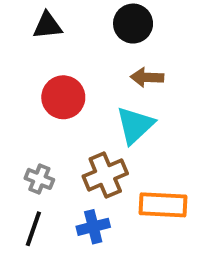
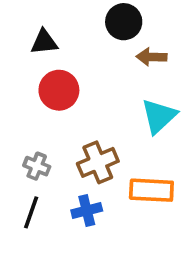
black triangle: (47, 26) -> (44, 42), moved
brown arrow: (147, 77) -> (151, 57), moved
cyan triangle: (135, 125) -> (159, 116), moved

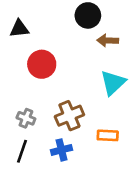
black triangle: (44, 42) -> (19, 29), moved
orange rectangle: (151, 190) -> (108, 135), size x0.7

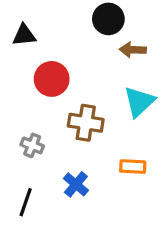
brown cross: (69, 116) -> (86, 123), moved, turned 32
blue cross: (62, 150) -> (76, 184), turned -36
black line: (22, 151) -> (26, 202), moved

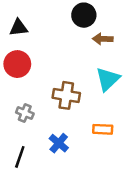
red circle: (52, 79) -> (17, 64), moved

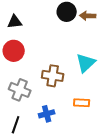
brown arrow: (103, 39) -> (88, 16), moved
gray cross: (25, 113) -> (20, 90), size x1.5
blue cross: (59, 143) -> (47, 114), turned 35

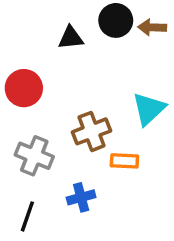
black triangle: (15, 22) -> (71, 38), moved
brown cross: (53, 76) -> (91, 131), turned -30
orange rectangle: (82, 103) -> (124, 161), moved

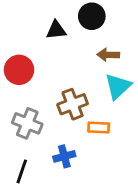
brown arrow: (152, 27) -> (108, 55), moved

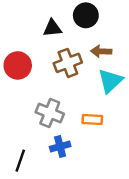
brown cross: (73, 104) -> (68, 63), moved
gray cross: (27, 123) -> (50, 113), moved

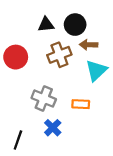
black circle: (86, 15) -> (75, 25), moved
blue cross: (60, 146) -> (53, 128), turned -30

